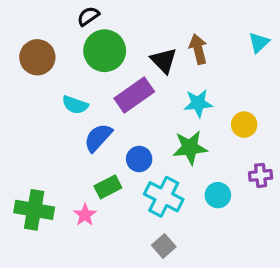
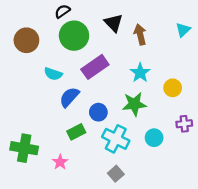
black triangle: (164, 61) -> (113, 23), moved
cyan star: (198, 103) -> (140, 73), turned -30
pink star: (85, 215) -> (60, 162), moved

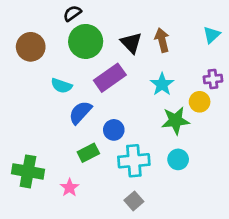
black triangle: (113, 23) -> (131, 43), moved
green star: (134, 104) -> (175, 121), moved
purple cross: (184, 124) -> (213, 79), moved
cyan cross: (116, 139) -> (134, 161), turned -32

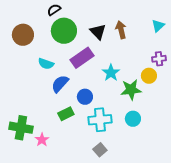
cyan star: (162, 84) -> (111, 73), moved
pink star: (70, 188) -> (42, 140), moved

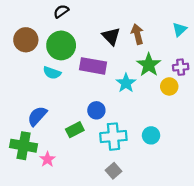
green circle: (64, 31) -> (61, 45), moved
purple rectangle: (82, 58) -> (93, 66), turned 45
blue semicircle: (60, 84) -> (37, 116), moved
green star: (131, 90) -> (149, 65), moved, turned -30

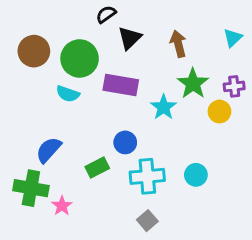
black semicircle: (61, 11) -> (106, 14), moved
black triangle: (111, 36) -> (130, 38), moved, turned 30

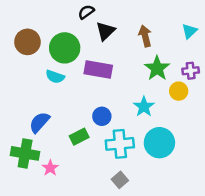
cyan star: (164, 107) -> (144, 107), moved
cyan circle: (196, 175) -> (159, 143), size x1.6

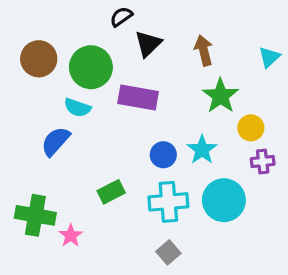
cyan triangle: (189, 31) -> (269, 57), moved
purple cross: (191, 71) -> (263, 161), moved
blue circle: (102, 116) -> (163, 155), moved
blue semicircle: (39, 122) -> (56, 141), moved

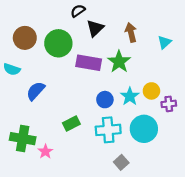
cyan triangle: (269, 57) -> (164, 42), moved
green star: (221, 96) -> (119, 62), moved
cyan semicircle: (77, 108) -> (12, 69), moved
yellow circle: (251, 128) -> (151, 91), moved
gray square: (168, 252) -> (121, 162), moved

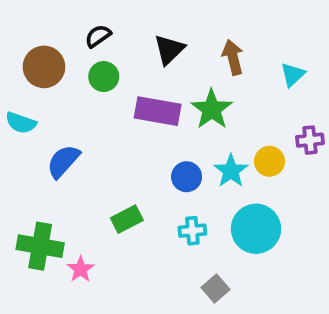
black semicircle: (78, 11) -> (98, 36), moved
green circle: (58, 43) -> (104, 77), size x0.6
purple cross: (169, 104) -> (310, 140), moved
cyan cross: (108, 130) -> (192, 231), size x0.6

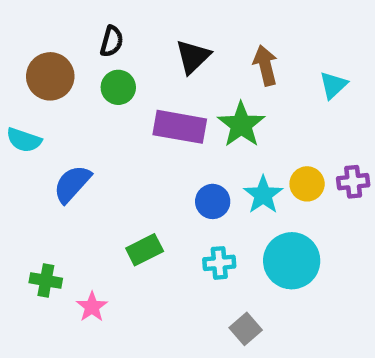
black semicircle: (98, 36) -> (112, 41), turned 140
purple cross: (310, 140) -> (353, 182), moved
green cross: (40, 246) -> (46, 280), size x0.6

